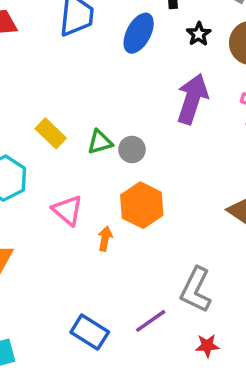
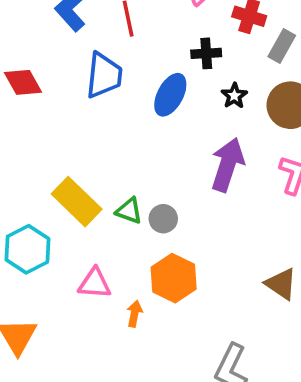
yellow rectangle: (51, 133) -> (77, 202), size x1.5
green triangle: (100, 142) -> (129, 211), turned 36
pink triangle: (67, 210) -> (95, 283), turned -36

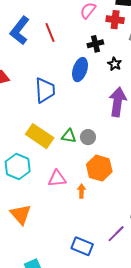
blue trapezoid: (104, 75) -> (45, 90), moved

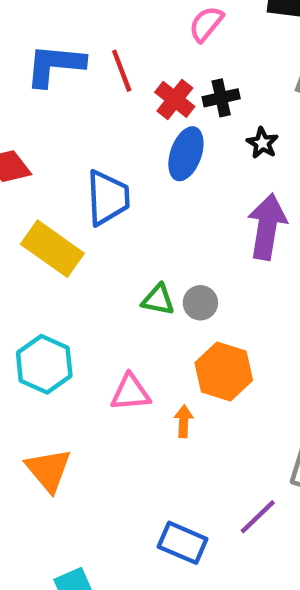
red cross: (115, 20) -> (175, 99), moved, turned 30
blue L-shape: (20, 31) -> (55, 65), turned 56
yellow rectangle: (40, 136) -> (52, 249), moved

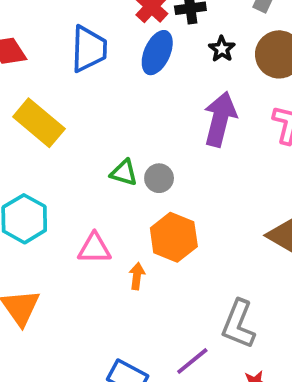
blue trapezoid: (108, 198) -> (89, 49), moved

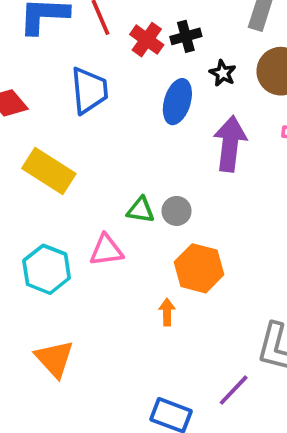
blue ellipse: (157, 53) -> (177, 102), moved
pink triangle: (94, 248) -> (106, 250), moved

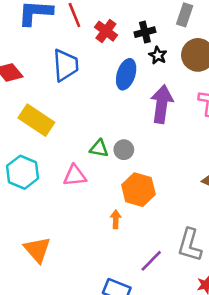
black cross: (186, 36) -> (145, 32), moved
cyan hexagon: (47, 269) -> (23, 172), moved
purple line: (234, 390) -> (151, 261), moved

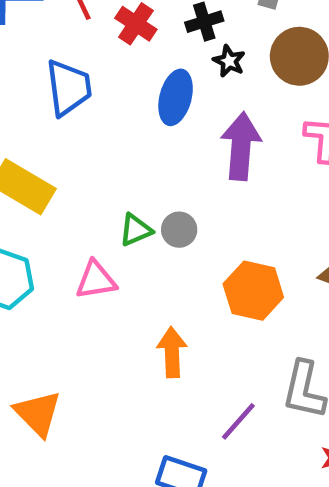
green triangle: (99, 148) -> (136, 230), turned -30
orange hexagon: (138, 190) -> (253, 291), moved
orange arrow: (116, 219) -> (172, 352), size x1.5

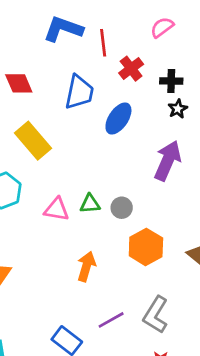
blue ellipse: (176, 97) -> (118, 118), moved
green triangle: (136, 230) -> (90, 204), moved
gray circle: (179, 230) -> (122, 208), moved

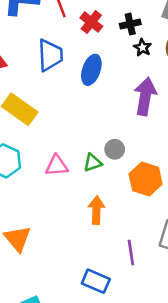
green triangle: (90, 204) -> (93, 163), moved
purple line: (111, 320) -> (131, 253), turned -55

